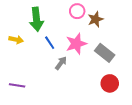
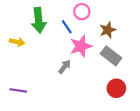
brown star: (95, 19) -> (108, 30), moved
blue line: (50, 43) -> (67, 27), moved

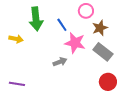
pink circle: (82, 12) -> (86, 11), moved
pink star: (81, 46) -> (75, 43), turned 30
gray arrow: (65, 67) -> (60, 62), turned 32

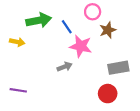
green arrow: (36, 19) -> (39, 20), turned -95
gray rectangle: (103, 52) -> (118, 68), moved, turned -48
red circle: (108, 82) -> (108, 94), moved

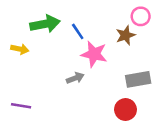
pink circle: (93, 12) -> (141, 16), moved

